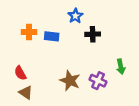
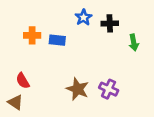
black cross: (93, 34) -> (110, 23), moved
green arrow: (121, 67) -> (134, 43), moved
brown triangle: (26, 93) -> (15, 102), moved

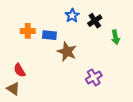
black cross: (110, 23) -> (95, 21), turned -32
brown star: (78, 89) -> (67, 52), moved
purple cross: (109, 89) -> (94, 77), turned 35

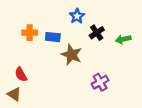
black cross: (95, 21) -> (97, 33), moved
green arrow: (115, 37) -> (123, 39), turned 88

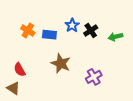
blue star: (77, 16) -> (72, 25), moved
orange cross: (30, 33) -> (28, 31), turned 32
brown star: (71, 55) -> (61, 63), moved

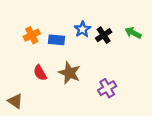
orange cross: (28, 31) -> (32, 35), turned 32
green arrow: (115, 37) -> (133, 33), moved, turned 40
red semicircle: (20, 70) -> (40, 73), moved

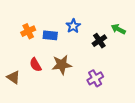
black cross: (104, 35) -> (99, 41), moved
brown star: (69, 73) -> (62, 65), turned -30
brown triangle: (15, 101) -> (14, 77), moved

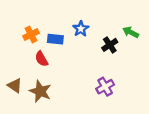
red semicircle: (35, 65) -> (41, 59), moved
brown star: (62, 65) -> (40, 91), moved, turned 30

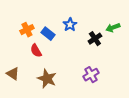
green arrow: (131, 32) -> (113, 28), turned -48
blue rectangle: (55, 39) -> (48, 34), turned 32
brown star: (40, 91) -> (47, 79), moved

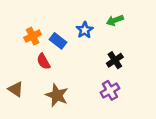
green arrow: (113, 28) -> (115, 20), moved
black cross: (95, 39) -> (115, 60), moved

